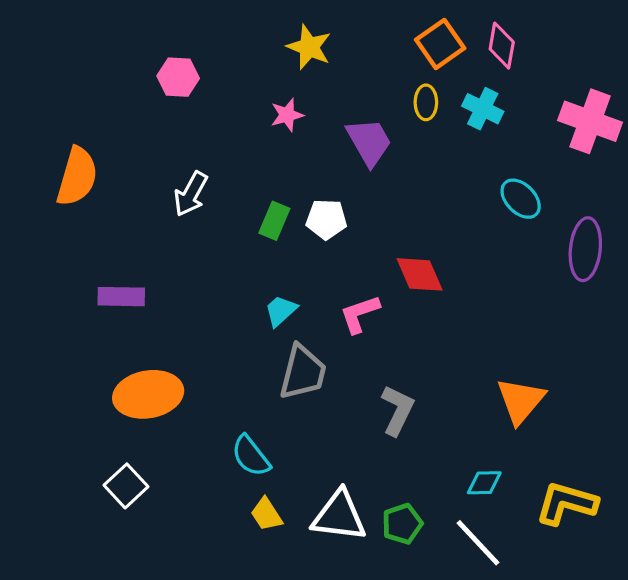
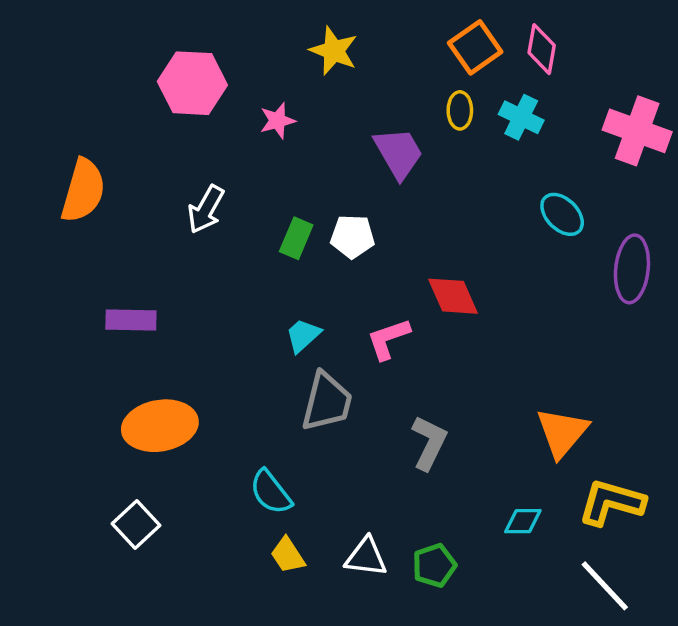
pink hexagon: (178, 77) -> (192, 83), size x1.5
pink star: (287, 115) -> (277, 121), moved
yellow L-shape: (566, 503) -> (612, 502), moved
white triangle: (339, 516) -> (366, 557), size x0.7
white line: (478, 543) -> (605, 586), moved

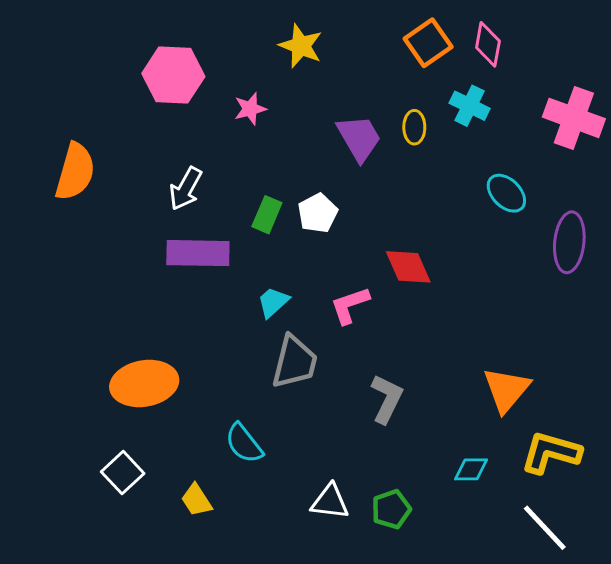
yellow ellipse: (460, 110) -> (414, 127), moved
white pentagon: (352, 237) -> (318, 213), turned -30
purple rectangle: (131, 320) -> (198, 253), moved, size x1.4
yellow trapezoid: (288, 555) -> (196, 500), moved

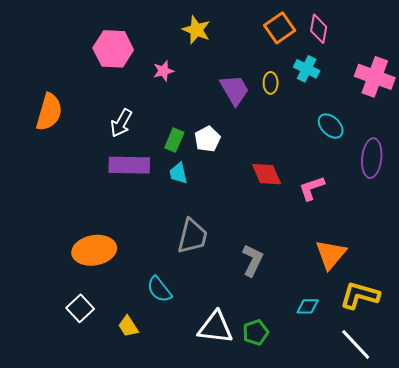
cyan trapezoid: (273, 302) -> (178, 173), moved, turned -60
pink L-shape: (350, 305) -> (312, 188), moved
white triangle: (330, 502) -> (215, 327), size x1.4

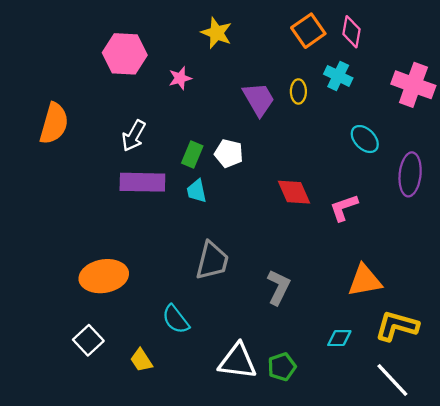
white pentagon: (207, 139) -> (229, 153), turned -30
orange triangle: (331, 254) -> (365, 281), turned 40

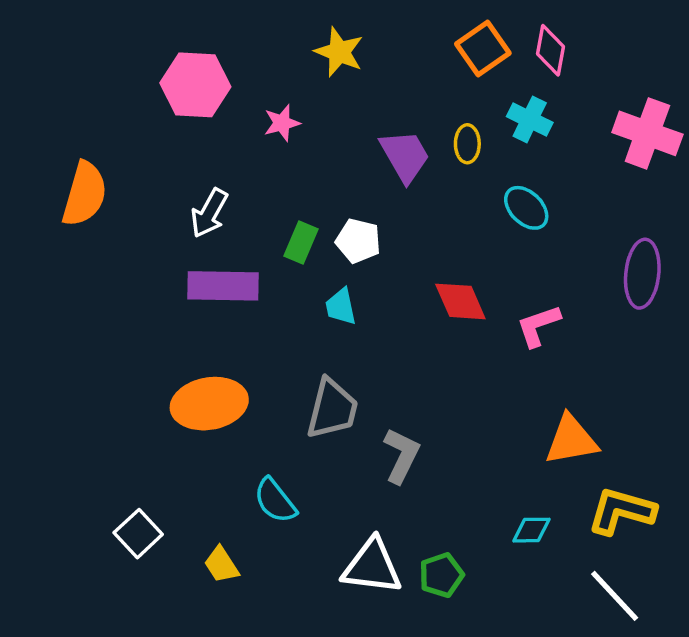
cyan ellipse: (365, 139) -> (526, 208), moved
cyan trapezoid: (197, 191) -> (341, 307), moved
orange ellipse: (104, 276) -> (209, 404), moved
gray L-shape: (278, 287) -> (401, 456), moved

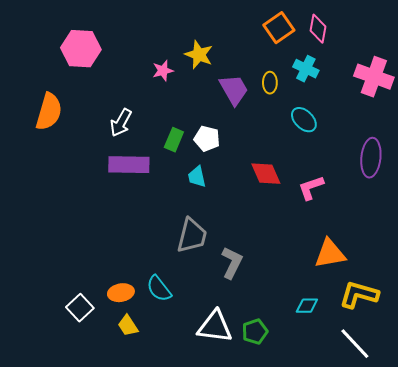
yellow star: (339, 52) -> (199, 55), moved
pink hexagon: (195, 85) -> (81, 49), moved
orange ellipse: (209, 404) -> (121, 293), moved, size x0.6

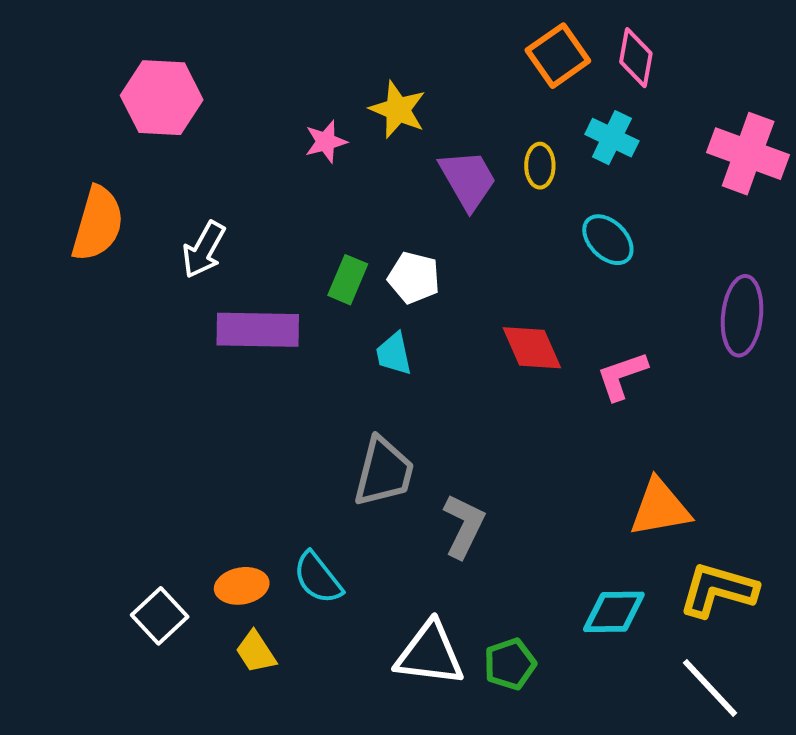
white arrow: (121, 123) -> (204, 250), moved
cyan diamond: (307, 306) -> (614, 612), size x1.4

